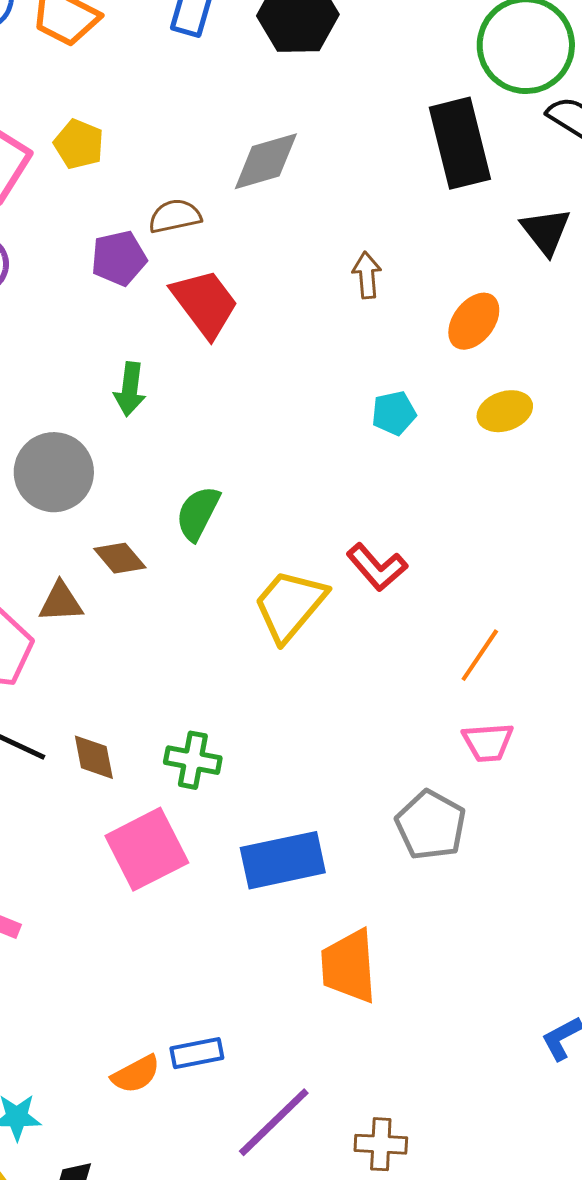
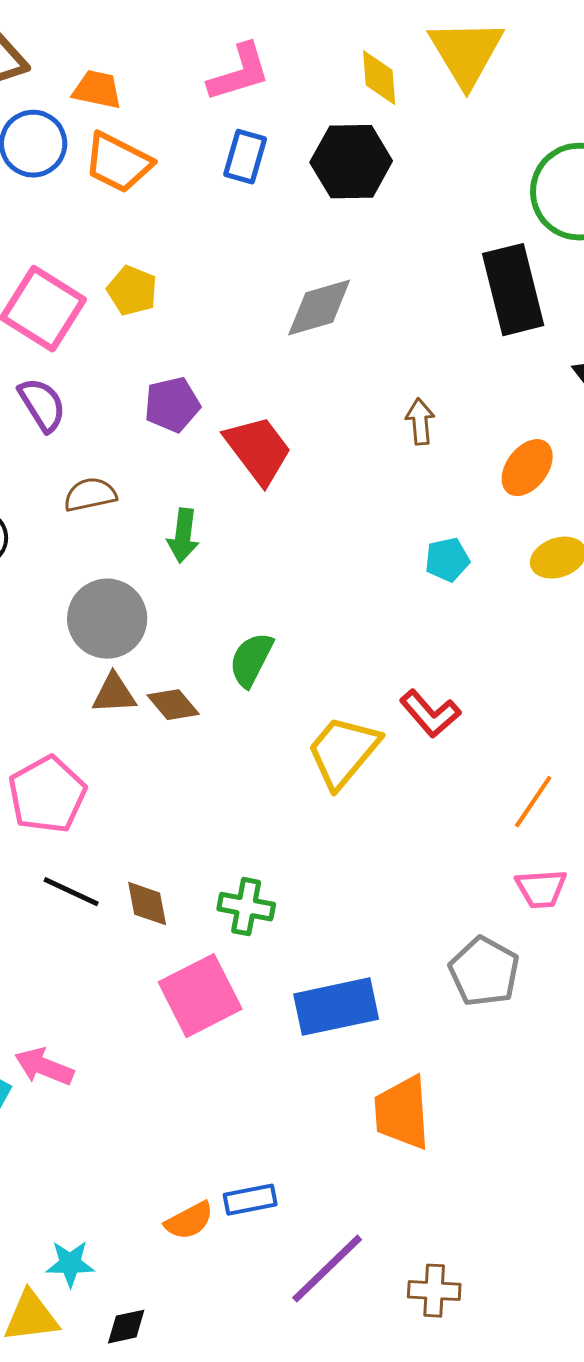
brown semicircle: (175, 216) -> (90, 495), moved
brown triangle: (61, 602) -> (114, 694), moved

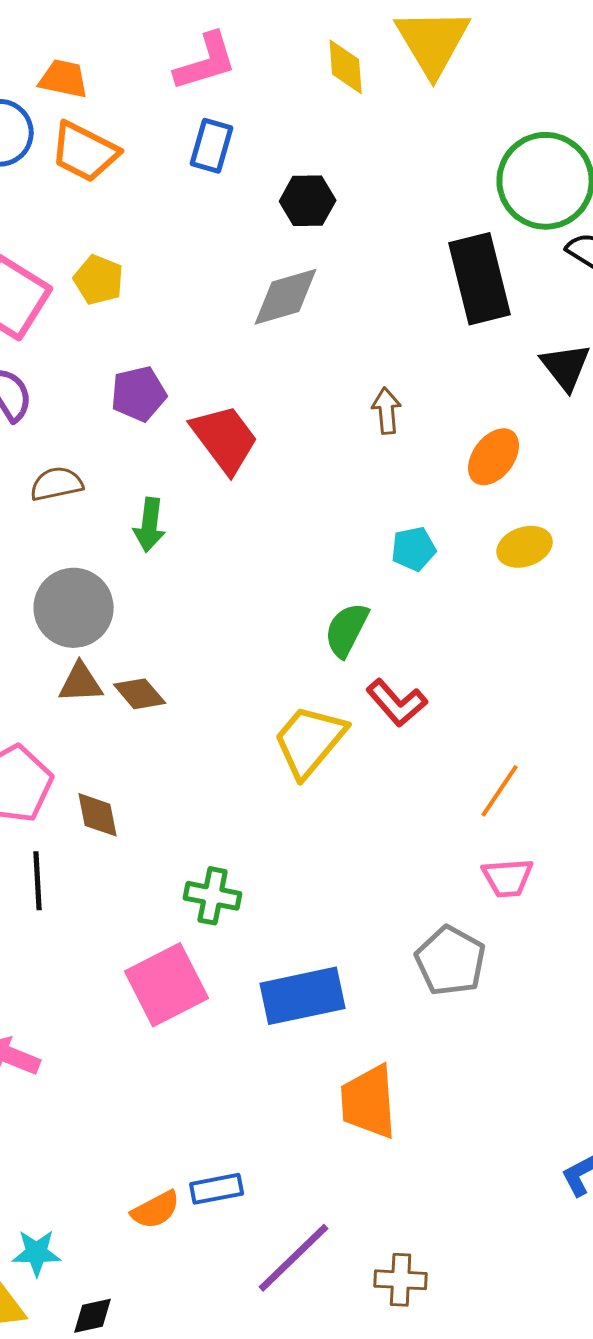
black hexagon: (351, 162) -> (308, 201), moved, size x0.7
green semicircle: (251, 660) -> (347, 630), moved
black line: (71, 892) -> (38, 881), turned 62
brown diamond: (147, 904) -> (98, 815), moved

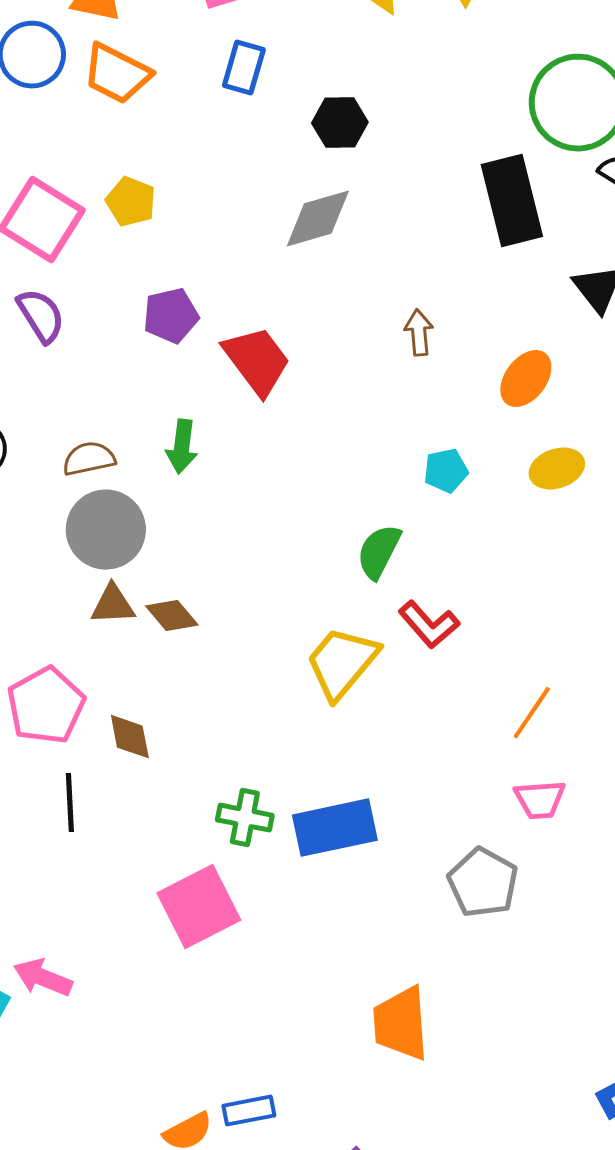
brown semicircle: (57, 484) -> (89, 459), moved
blue rectangle: (303, 996) -> (335, 828), moved

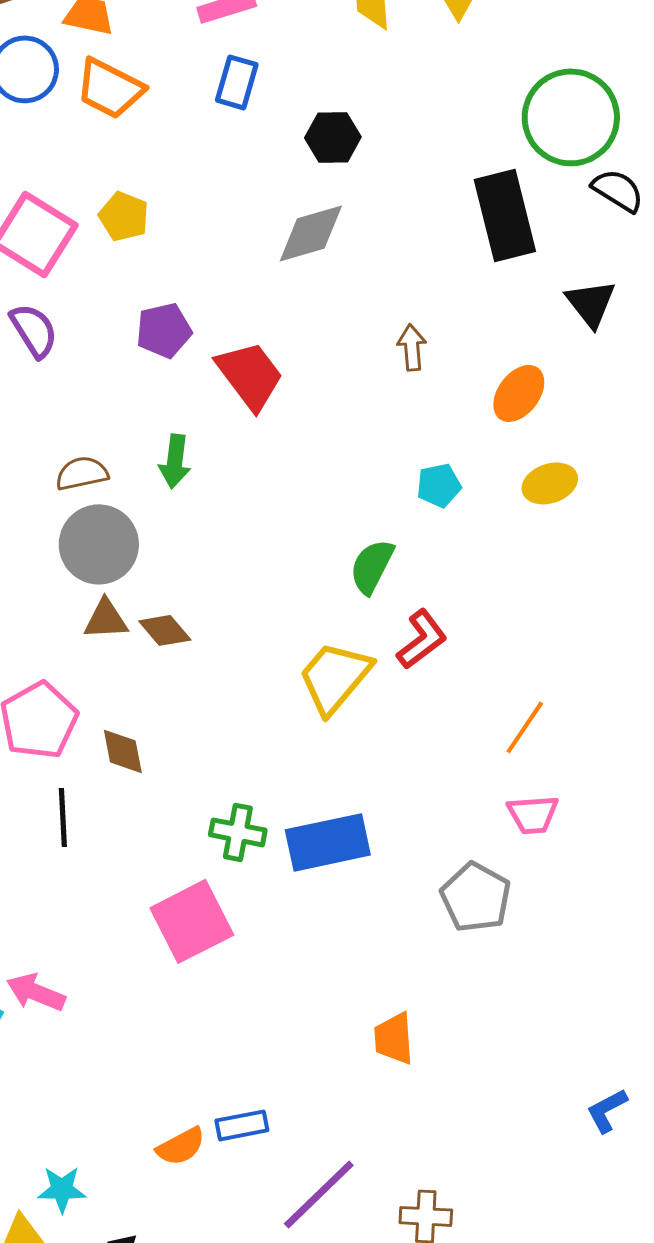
red L-shape: (429, 625) -> (422, 639), turned -86
orange trapezoid: (401, 1024) -> (394, 1038), size x0.7

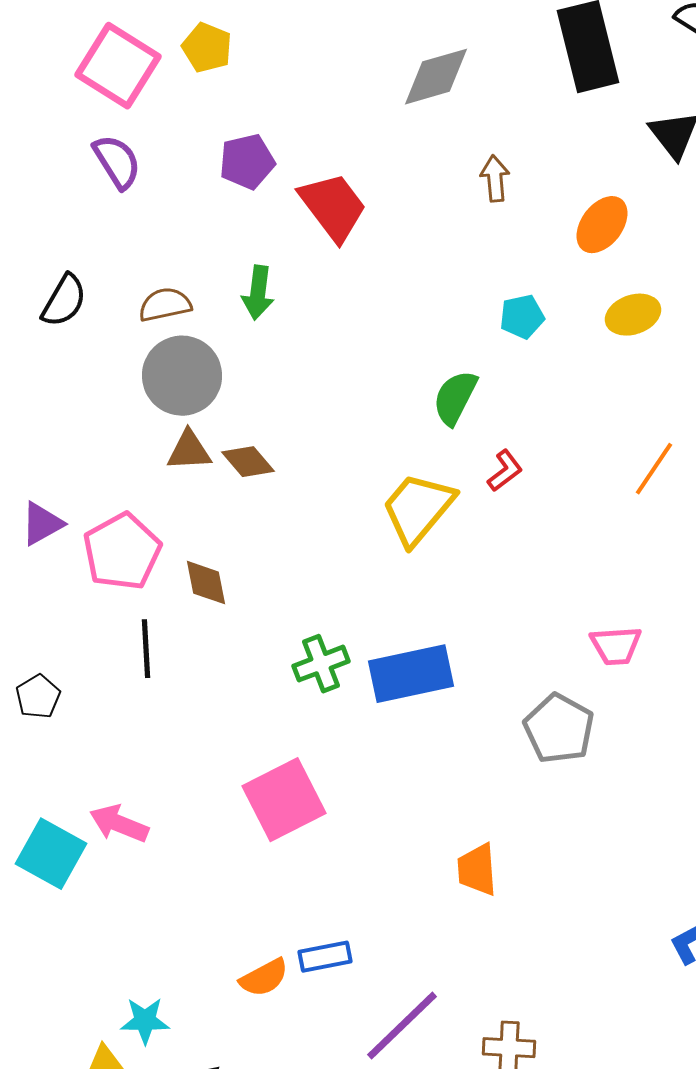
gray diamond: (311, 233) -> (436, 77), moved
red L-shape: (422, 639) -> (505, 471), size x0.7
orange line: (525, 727) -> (654, 469), moved
green cross: (238, 832) -> (321, 664), turned -32
pink square: (192, 921) -> (284, 800), moved

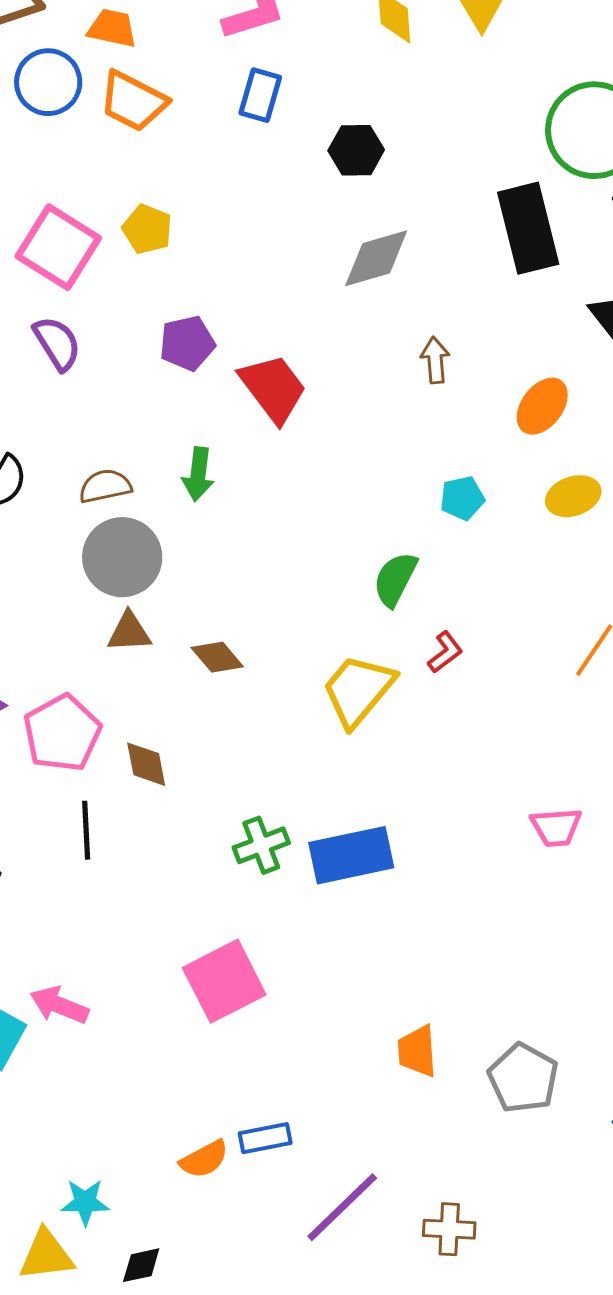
brown diamond: (248, 462) -> (217, 657), moved
gray pentagon: (559, 729) -> (523, 1078), moved

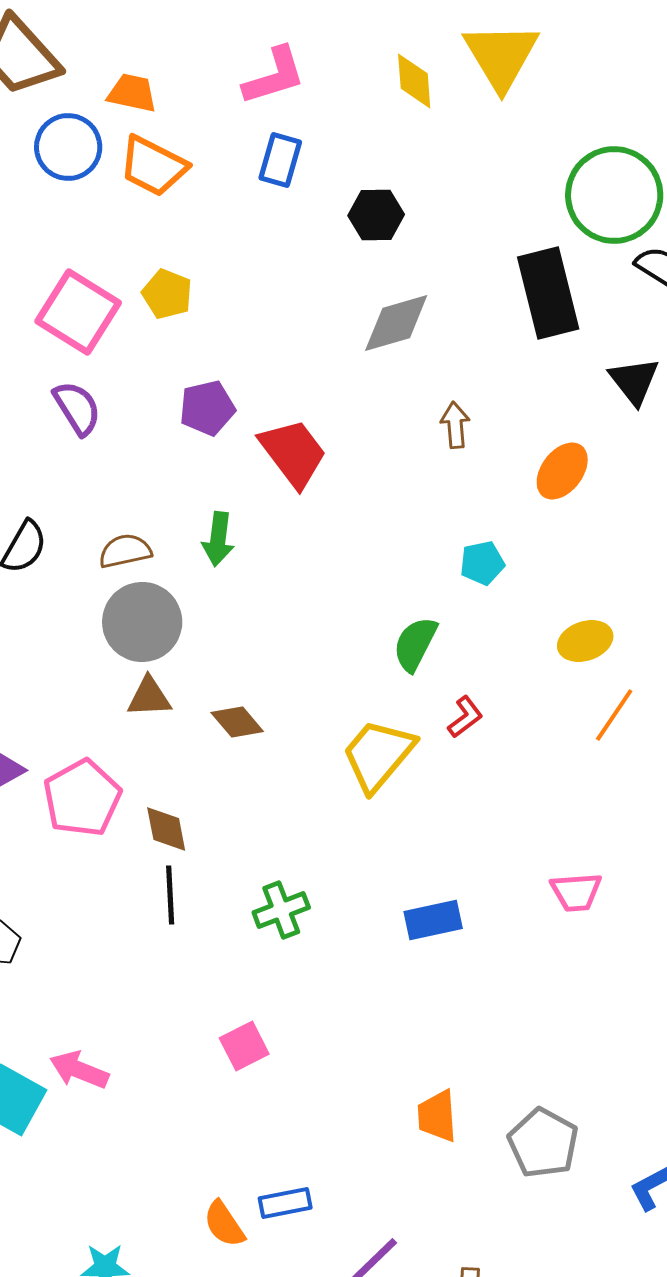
yellow ellipse: (573, 496) -> (585, 641), moved
black line: (86, 830) -> (170, 895), moved
blue rectangle: (351, 855) -> (433, 920), moved, size x0.7
pink square: (224, 981) -> (244, 1046), size x0.6
orange semicircle: (204, 1159) -> (224, 1224), turned 84

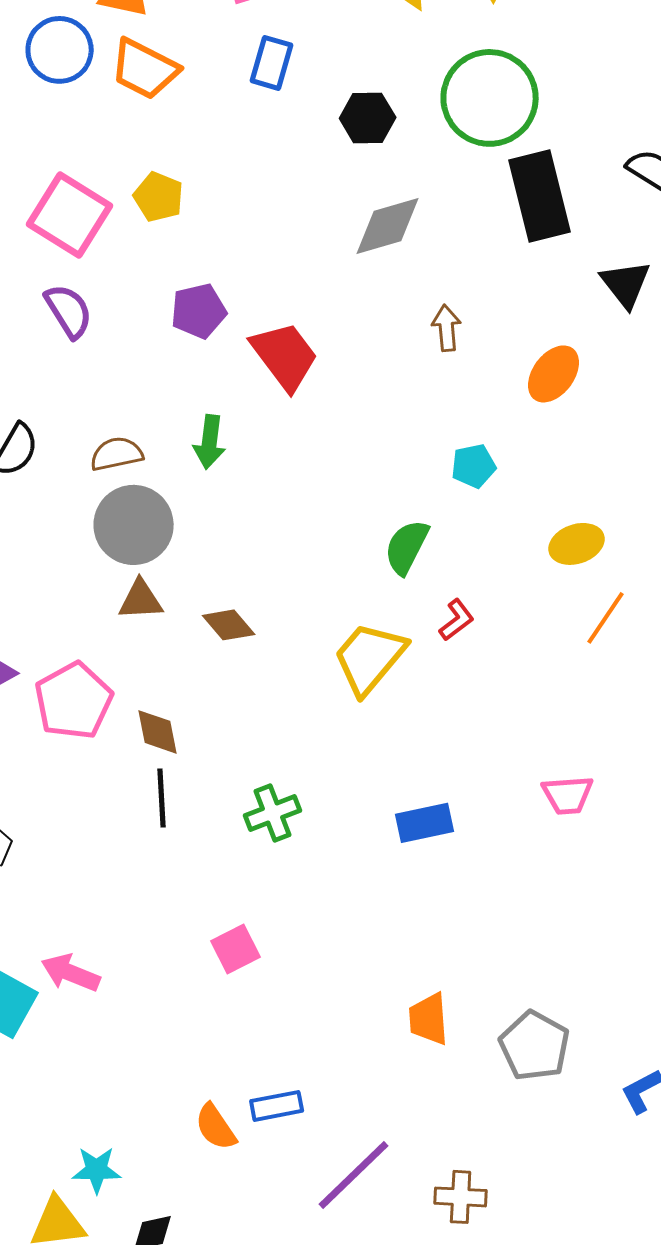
green circle: (614, 195) -> (490, 98), moved

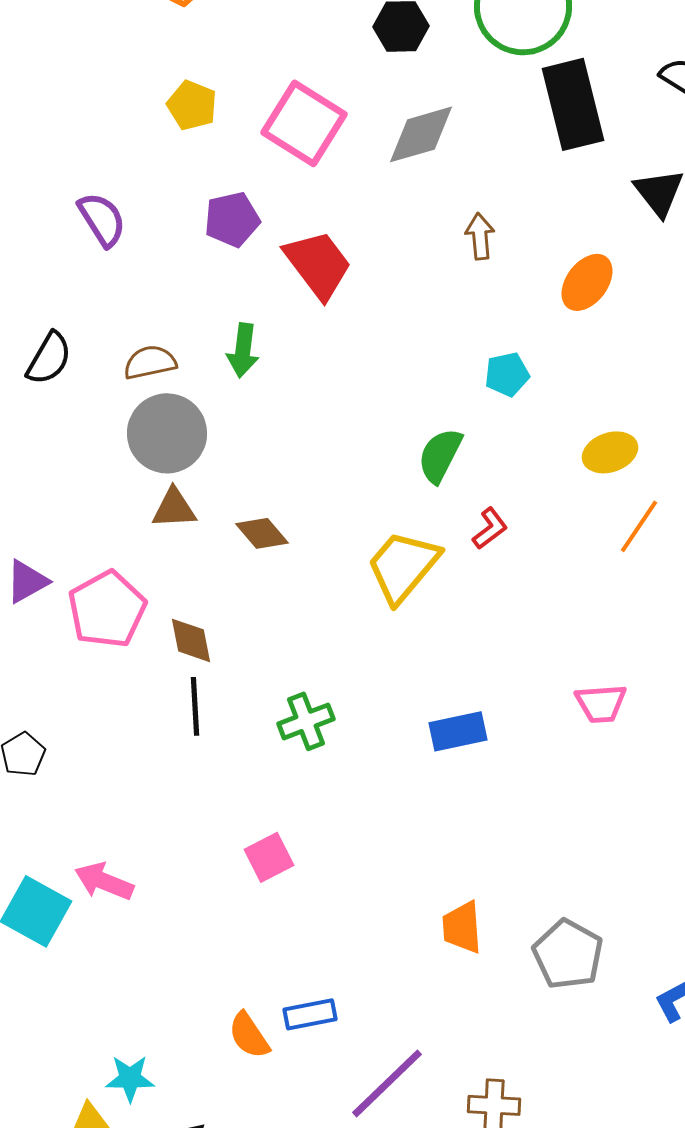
pink square: (70, 215) -> (304, 123), moved

